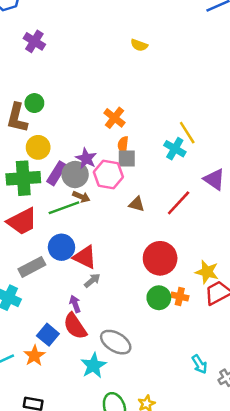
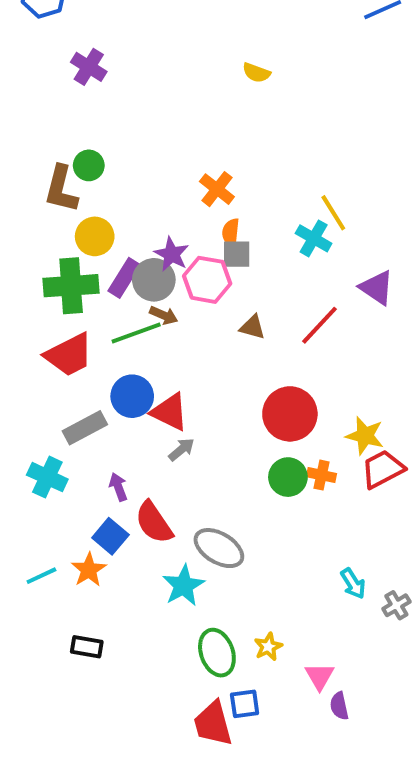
purple arrow: (75, 304) -> (118, 487), moved

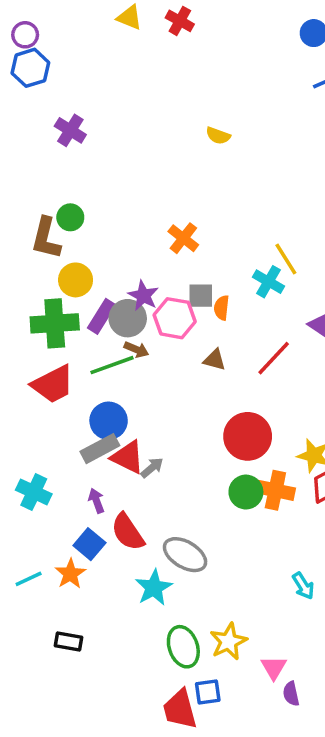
orange semicircle: (231, 232) -> (222, 308), moved
red triangle: (170, 412) -> (128, 457), moved
gray rectangle: (85, 428) -> (100, 449), moved
orange cross: (321, 475) -> (275, 490), size x1.5
yellow star: (268, 647) -> (229, 642), size x1.5

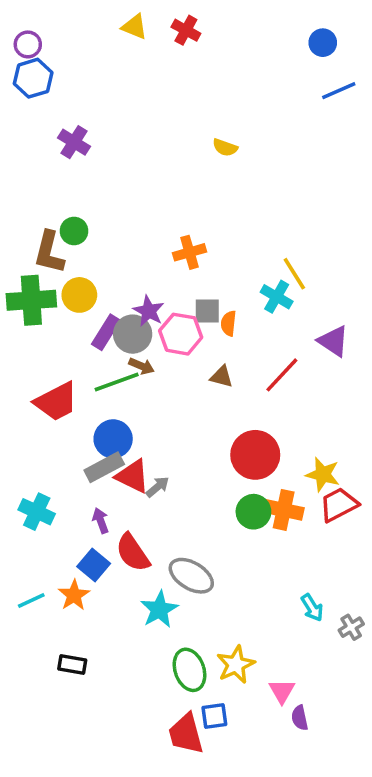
orange cross: (183, 238) -> (190, 252), turned 36
green cross: (55, 323) -> (31, 300), moved

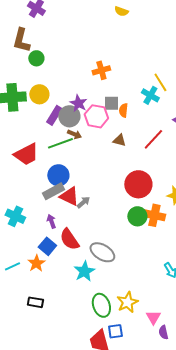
brown L-shape: (49, 252) -> (21, 40), moved

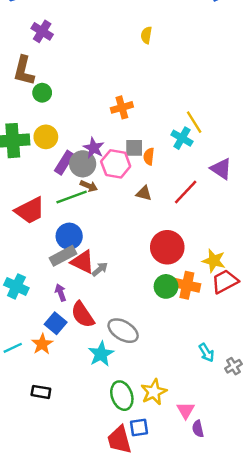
yellow semicircle: (121, 11) -> (146, 35), turned 80

